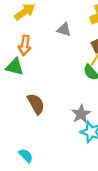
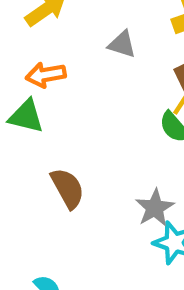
orange arrow: (25, 45) -> (46, 75), turned 72

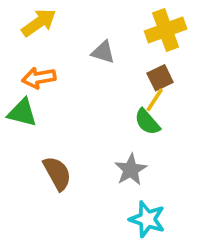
gray star: (155, 208) -> (131, 170), moved

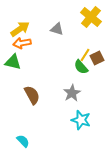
yellow arrow: (39, 23) -> (20, 29), moved
yellow cross: (166, 30) -> (91, 17), turned -30
brown square: (160, 78) -> (97, 58), moved

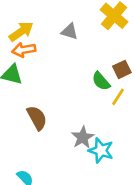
yellow line: (85, 55) -> (118, 97), moved
gray star: (72, 93) -> (83, 137), moved

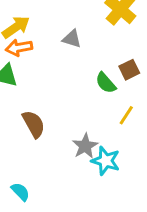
gray triangle: (70, 31) -> (72, 39), moved
yellow line: (118, 97) -> (126, 115), moved

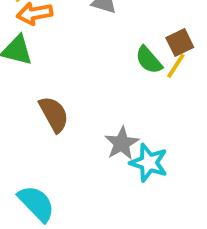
yellow line: (126, 115) -> (176, 66), moved
cyan semicircle: (20, 192) -> (36, 203), size x1.5

